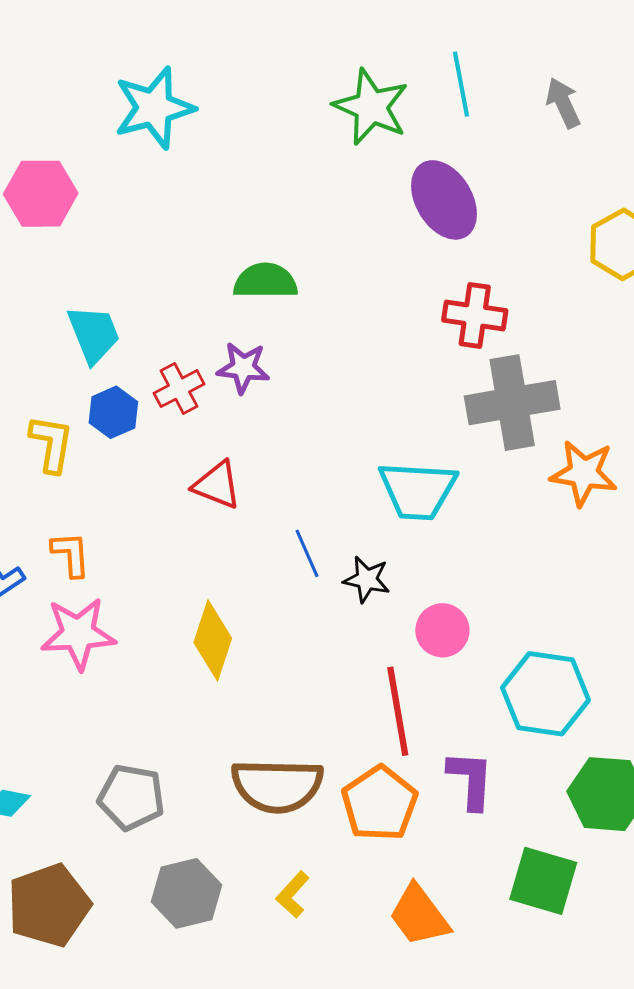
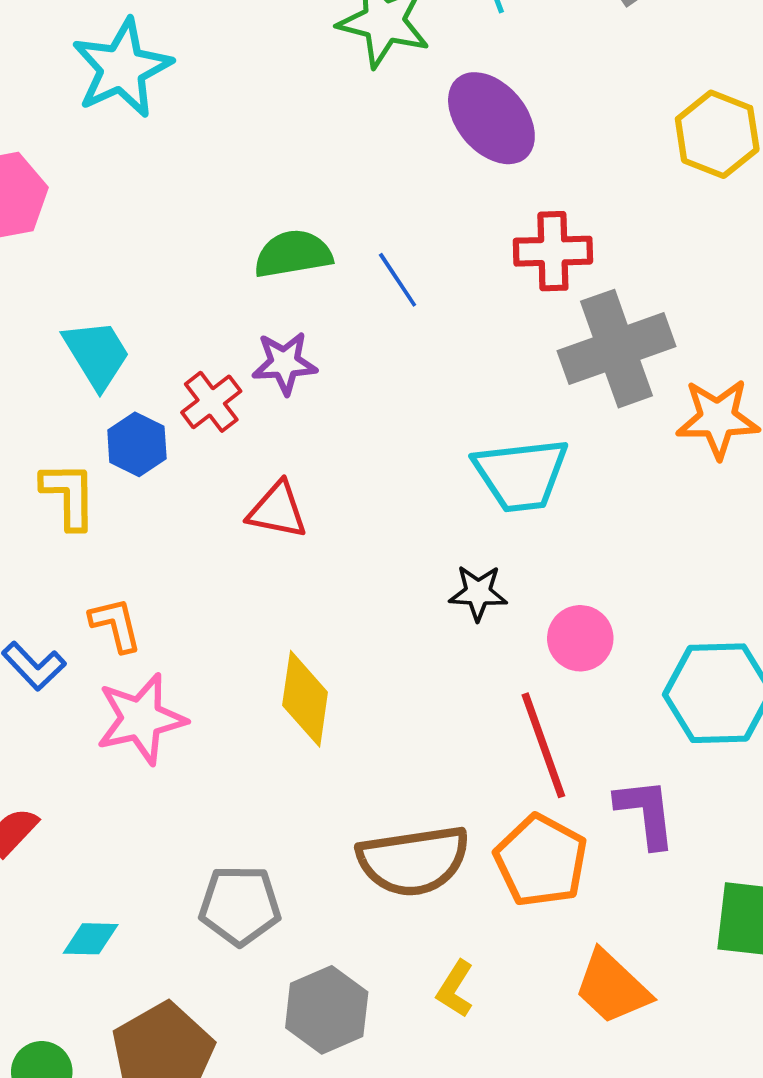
blue line: (307, 553) -> (398, 280), moved

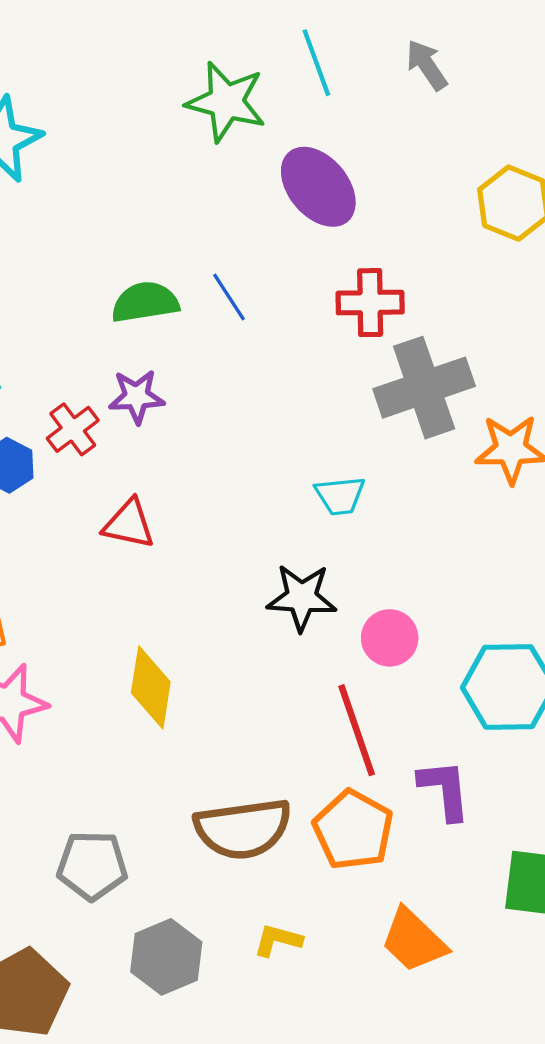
blue line: (398, 280) -> (229, 297), moved
cyan trapezoid: (521, 475) -> (340, 496), size x0.6
black star: (478, 593) -> (302, 597), size x1.4
yellow L-shape: (455, 989) -> (278, 940), turned 72

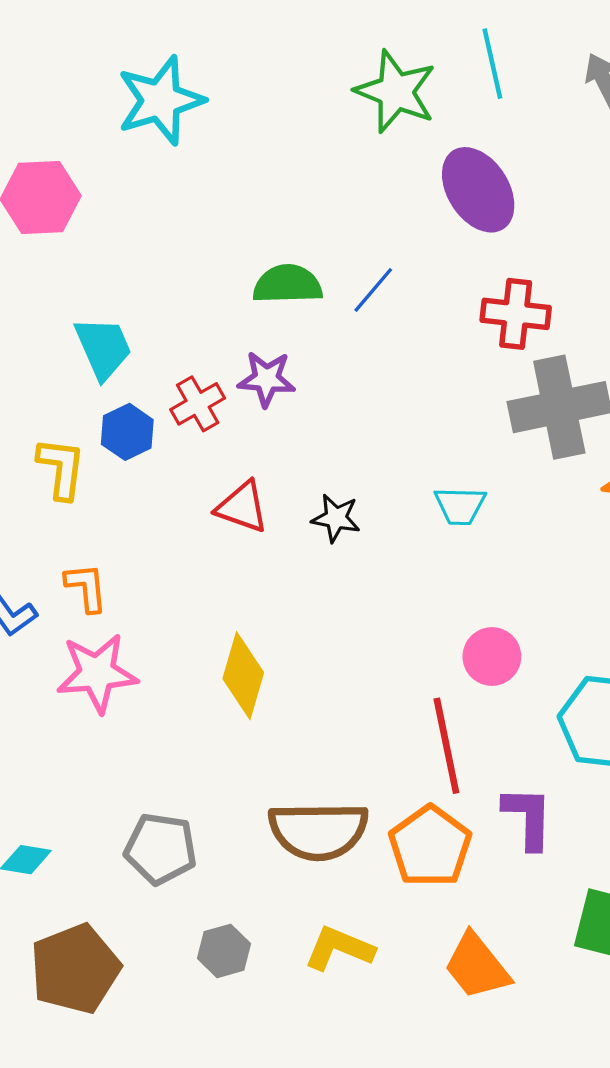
blue line: (229, 297) -> (373, 290), turned 66
black star: (302, 597) -> (336, 518), moved, size x0.7
yellow L-shape: (278, 940) -> (339, 948), size x1.4
gray hexagon: (166, 957) -> (224, 951), size x0.7

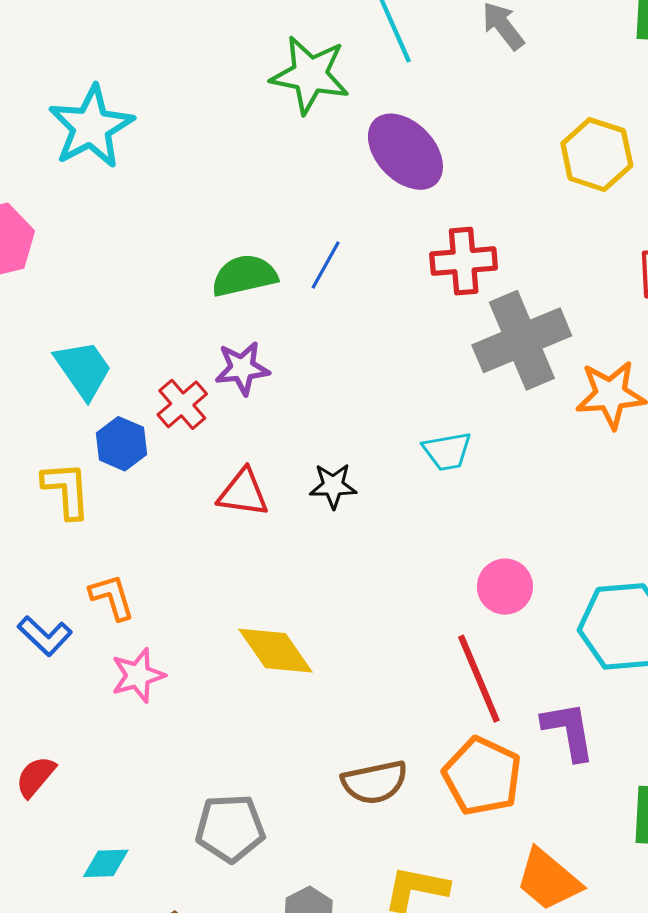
pink star: (97, 673) -> (138, 675), size x0.7
yellow diamond: (243, 676) -> (275, 651), turned -40
brown semicircle: (318, 831) -> (375, 782), size x0.7

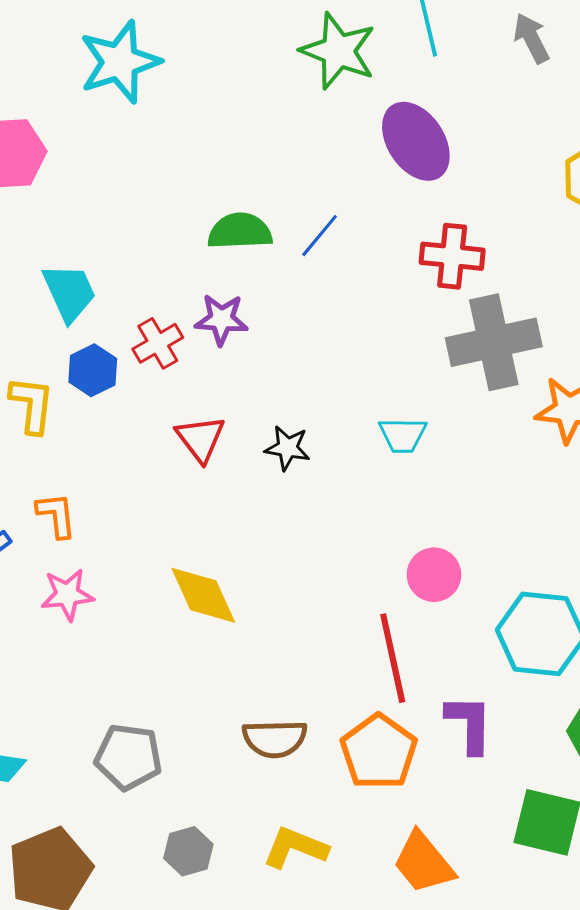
red triangle: (243, 493) -> (200, 439), turned 34

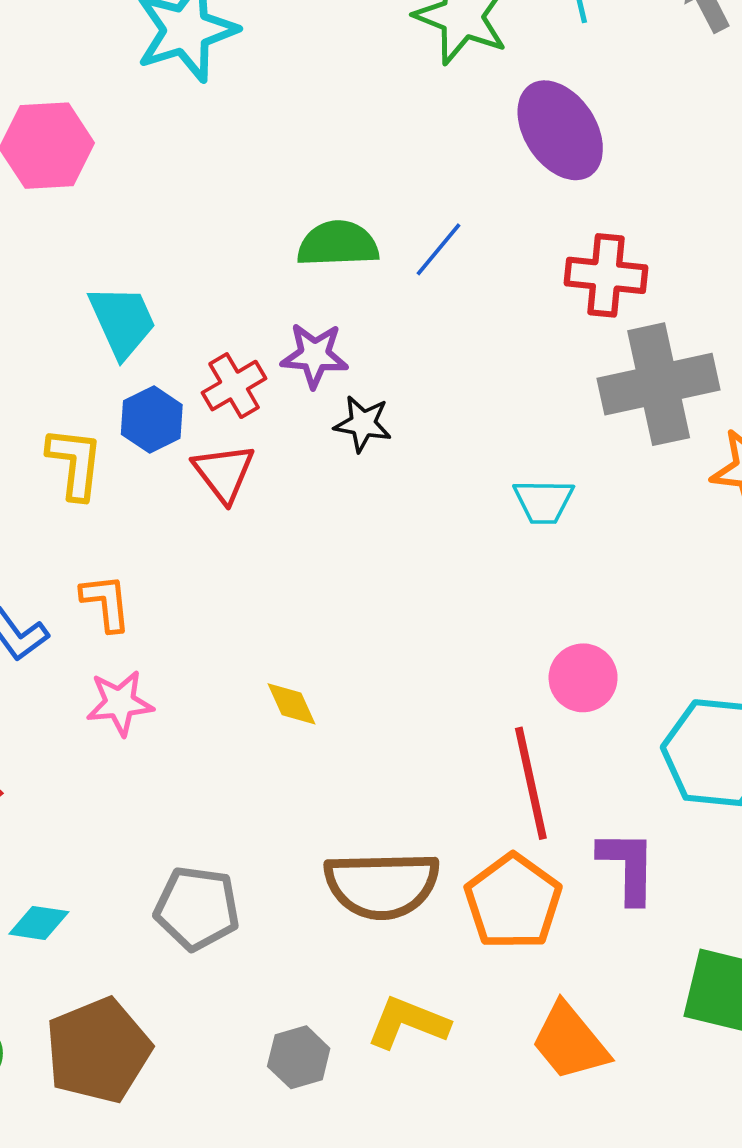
red triangle: (200, 439) -> (224, 473), moved
black star: (288, 448) -> (363, 424), moved
yellow diamond: (203, 595) -> (292, 704), size x0.6
brown semicircle: (275, 739) -> (382, 885), size x1.4
gray hexagon: (188, 851) -> (299, 1057), moved

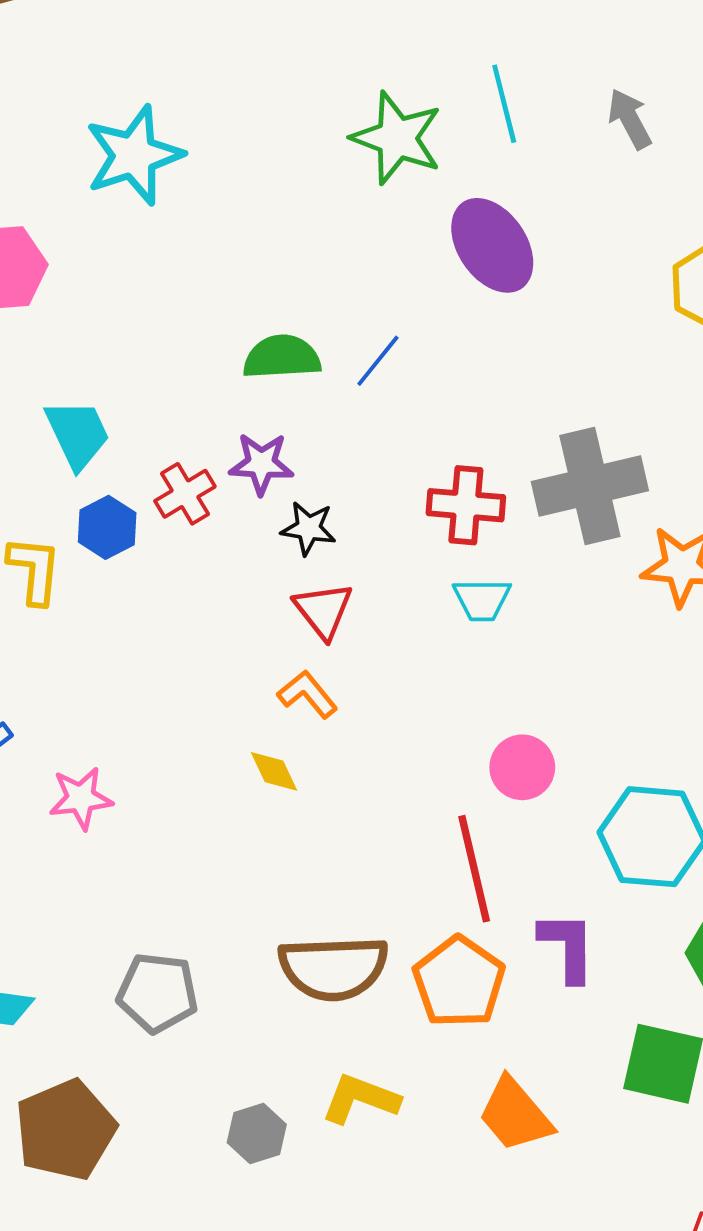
red cross: (606, 275) -> (466, 505), moved
red triangle: (224, 473) -> (323, 610), moved
orange L-shape: (106, 603) -> (307, 694), moved, turned -32
yellow diamond: (292, 704) -> (274, 771), moved

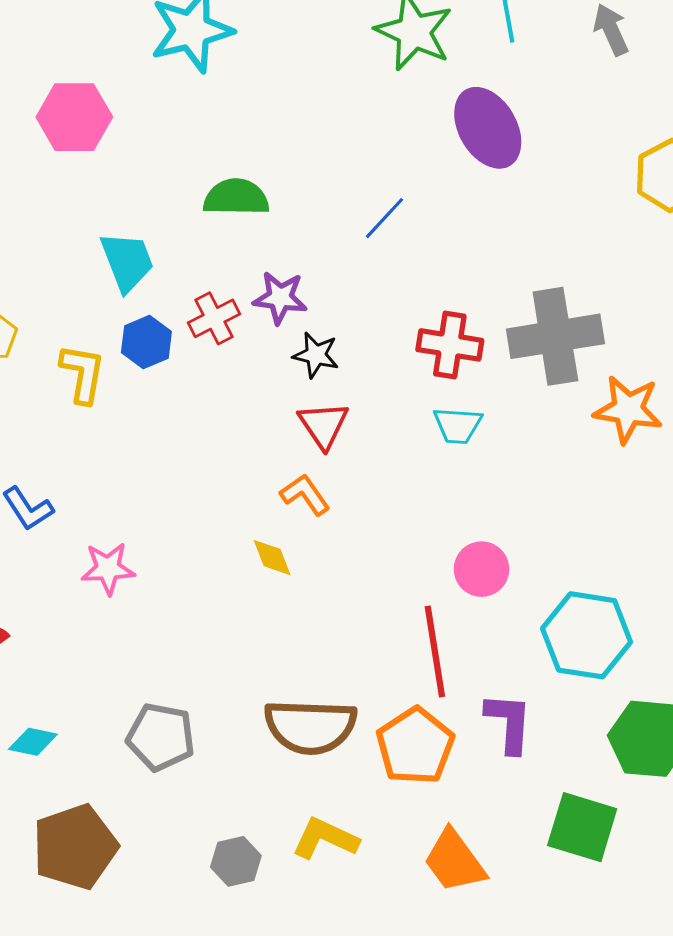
green semicircle: (282, 357) -> (236, 197), moved

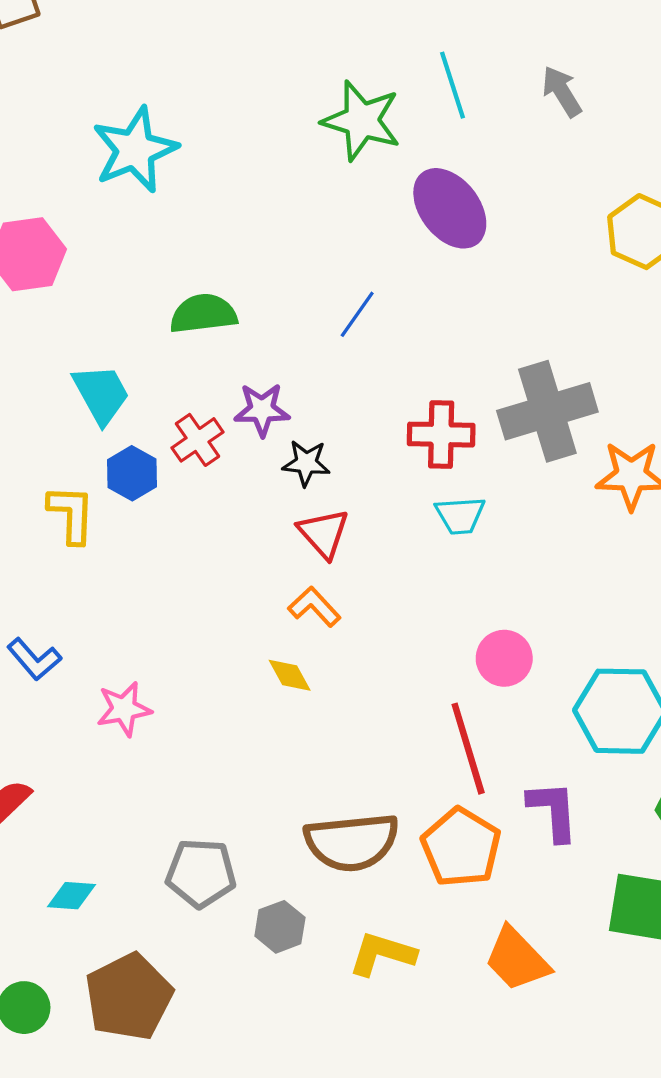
gray hexagon: (236, 861) -> (280, 927), moved

